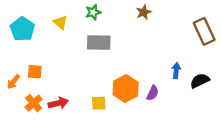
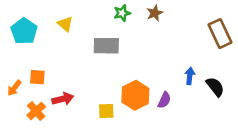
green star: (93, 12) -> (122, 13), moved
black semicircle: (200, 81) -> (215, 87), turned 78
red arrow: (58, 103) -> (63, 99), moved

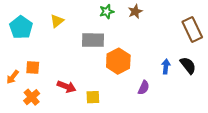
yellow triangle: (65, 24) -> (57, 21), turned 40
black semicircle: (215, 87) -> (188, 65), moved
orange hexagon: (135, 95) -> (118, 61), moved
red arrow: (63, 99) -> (66, 87), moved, turned 36

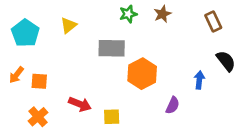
brown rectangle: (192, 29) -> (213, 22), moved, size x0.7
black semicircle: (188, 65) -> (226, 61), moved
orange arrow: (13, 77) -> (16, 75), moved

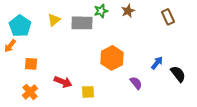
gray rectangle: (112, 48) -> (82, 23), moved
black semicircle: (226, 61) -> (178, 74), moved
orange arrow: (16, 75) -> (10, 46), moved
blue arrow: (199, 80) -> (157, 63), turned 32
purple semicircle: (173, 105) -> (136, 83), turned -64

